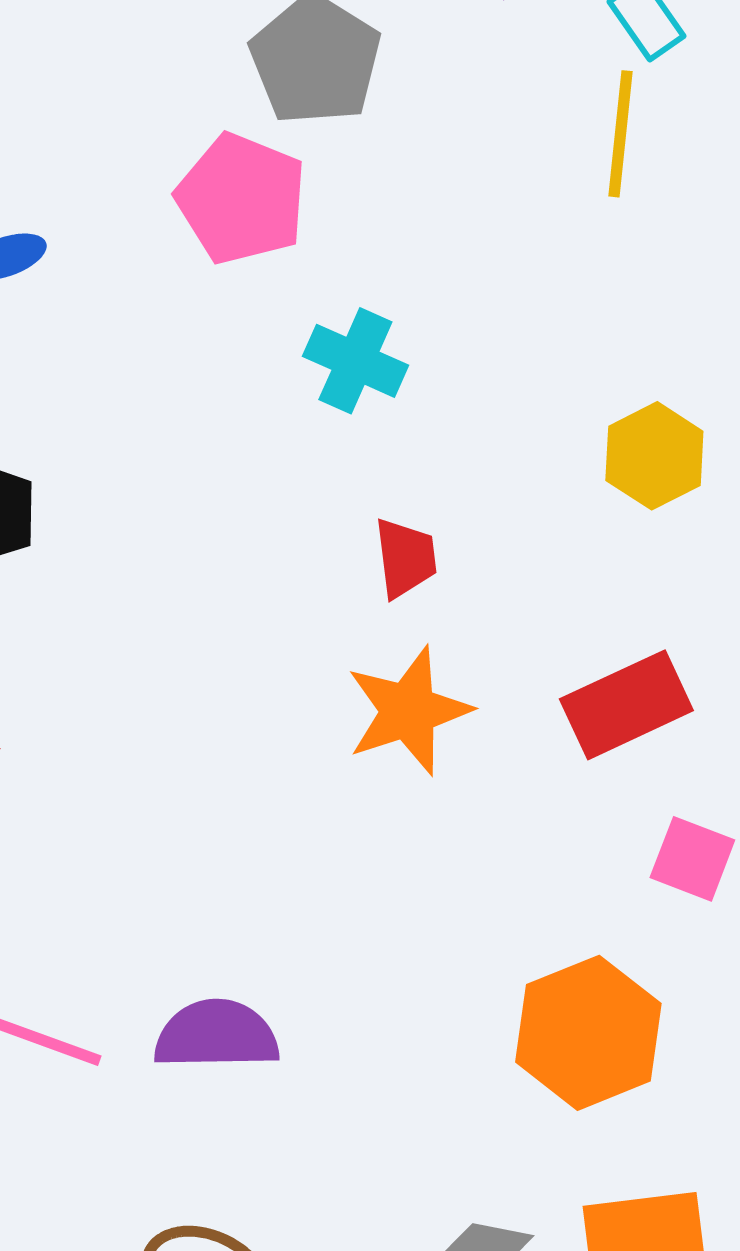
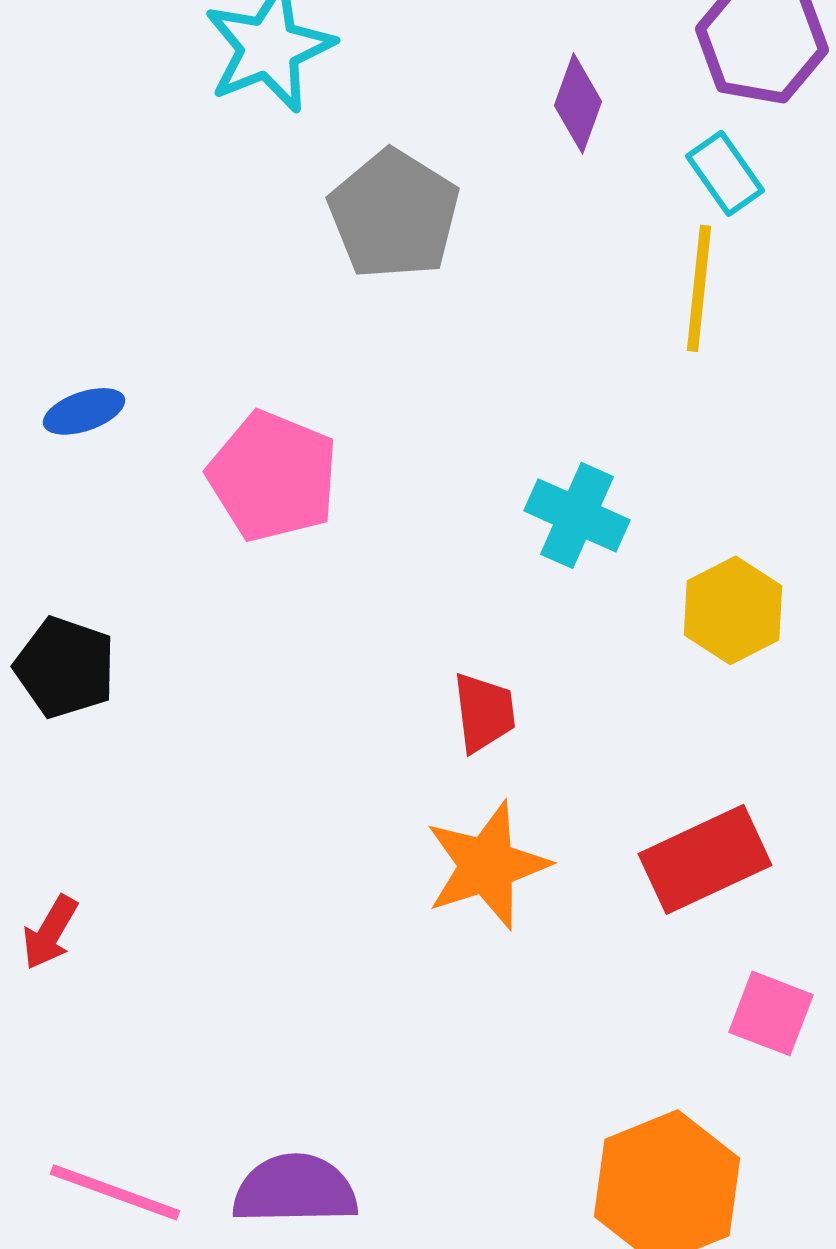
pink pentagon: (241, 199) -> (273, 476), moved
cyan cross: (355, 361) -> (577, 515), moved

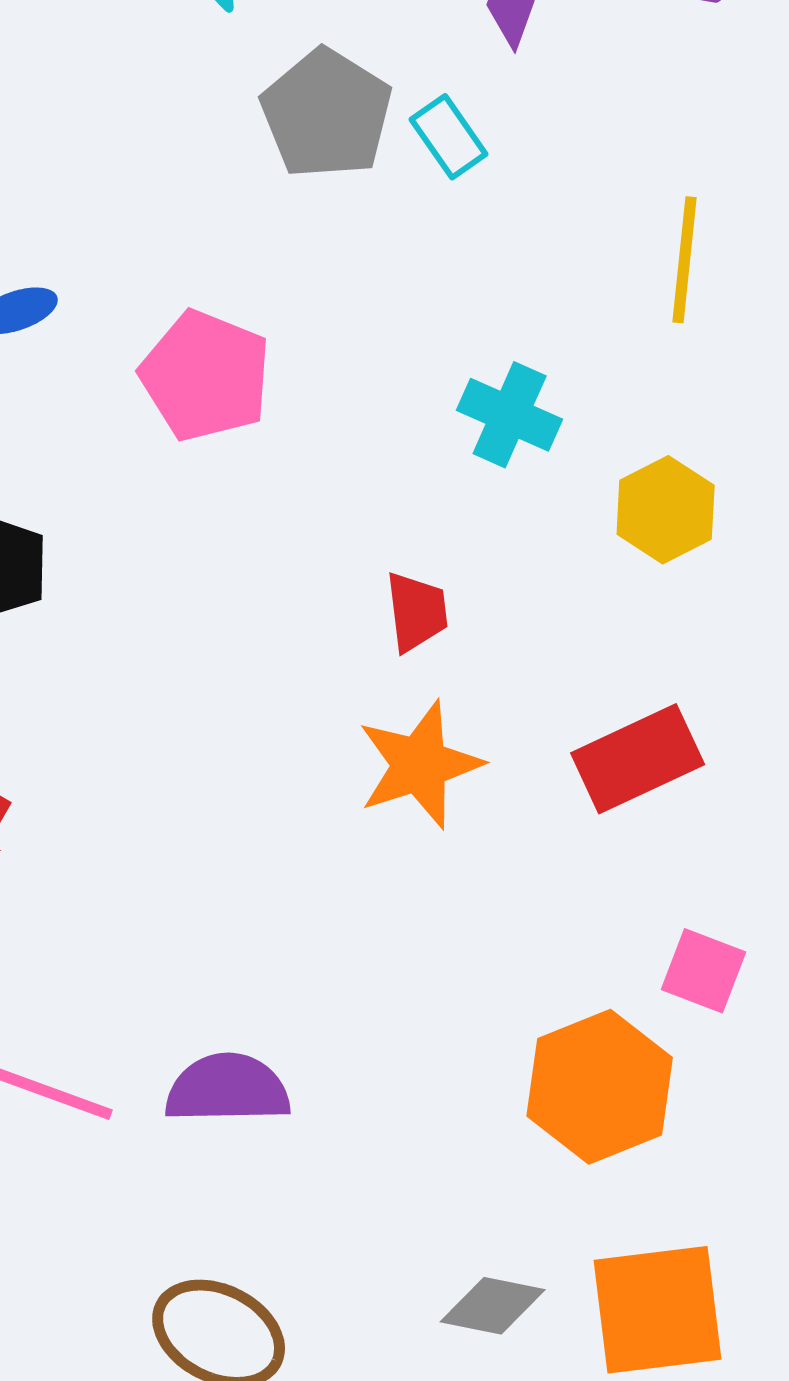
cyan rectangle: (725, 173) -> (449, 137), moved
yellow line: (699, 288) -> (685, 260), moved
pink square: (771, 1013) -> (704, 971), moved

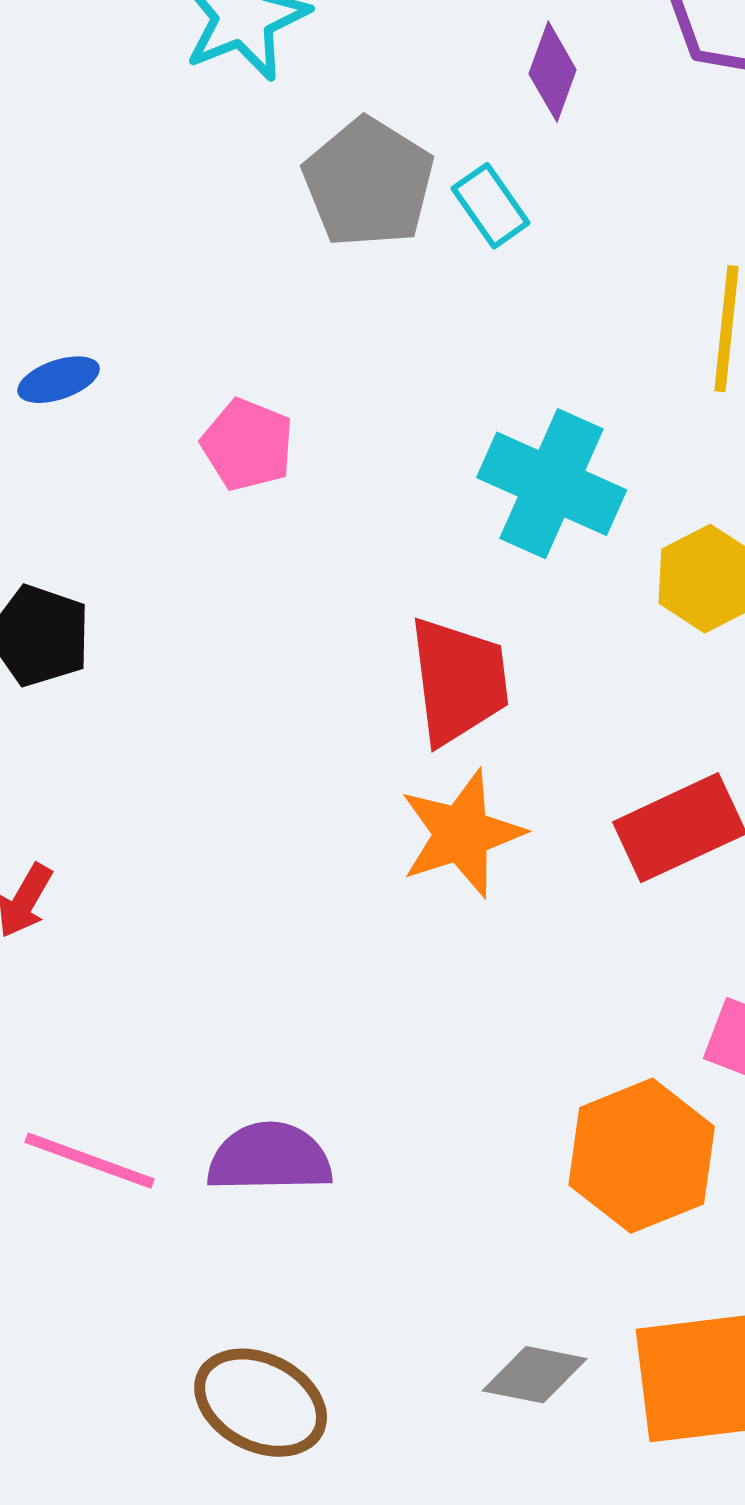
pink pentagon: (206, 376) -> (248, 445), size x0.7
cyan cross: (510, 415) -> (552, 484), size x1.4
red trapezoid: (417, 612) -> (459, 681), size x1.6

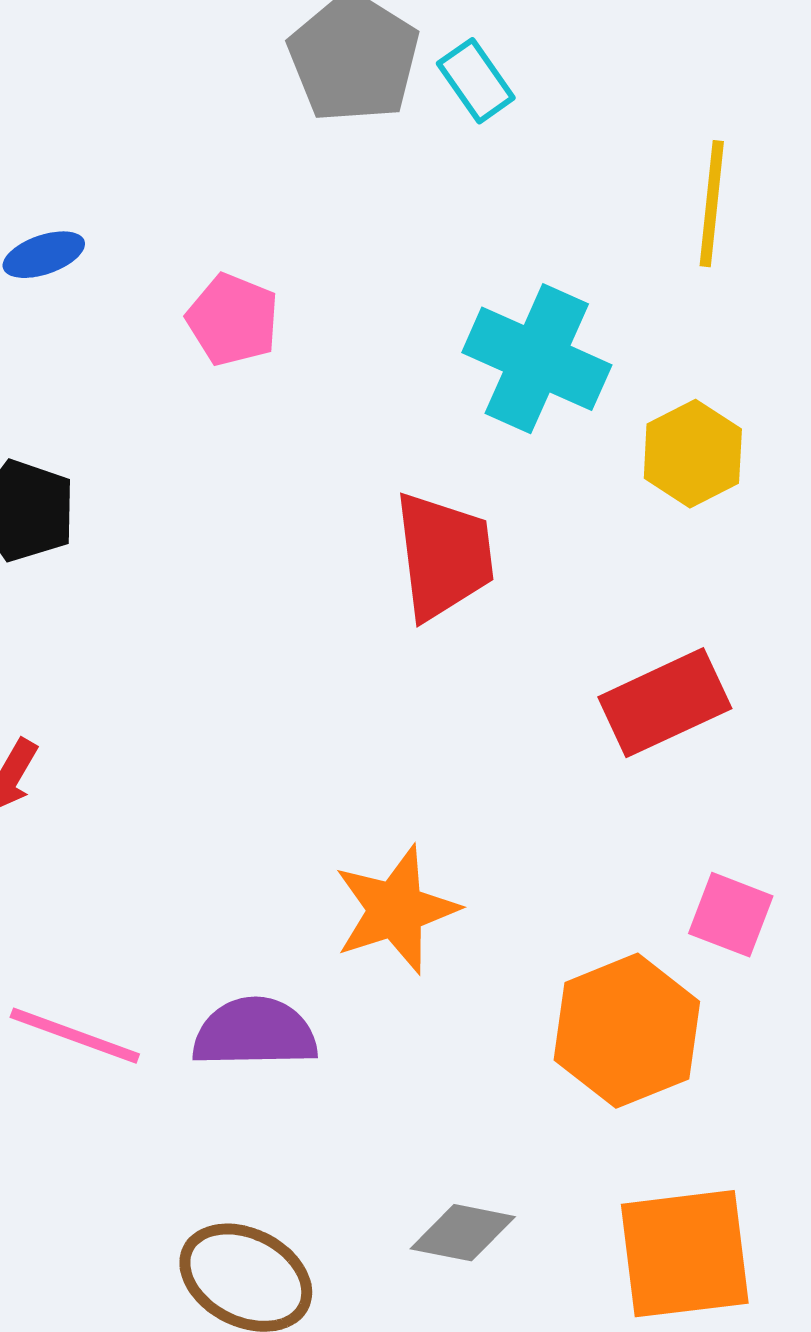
orange star: (462, 834) -> (396, 910), moved
gray diamond: (535, 1375) -> (463, 1233), moved

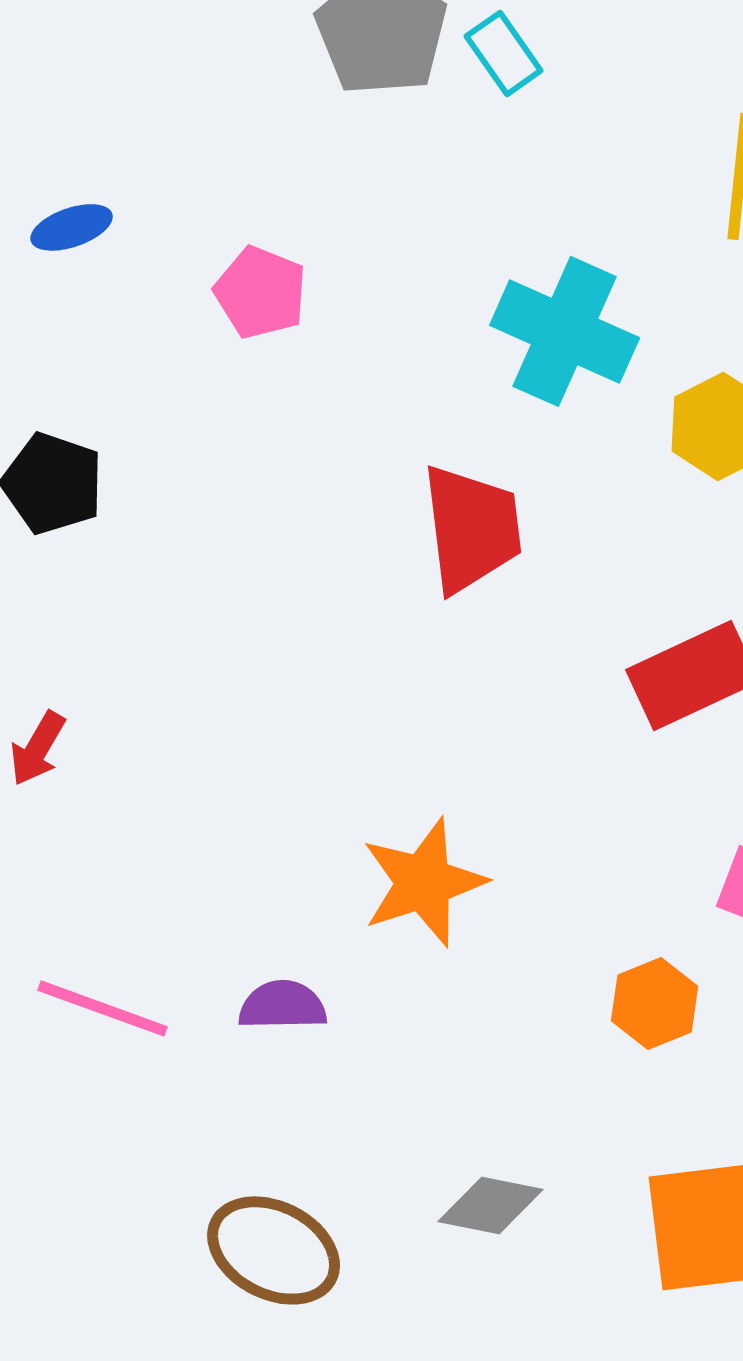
orange hexagon: (627, 1031) -> (655, 1003), size x0.6
purple semicircle: (255, 1033) -> (283, 1005), size x0.7

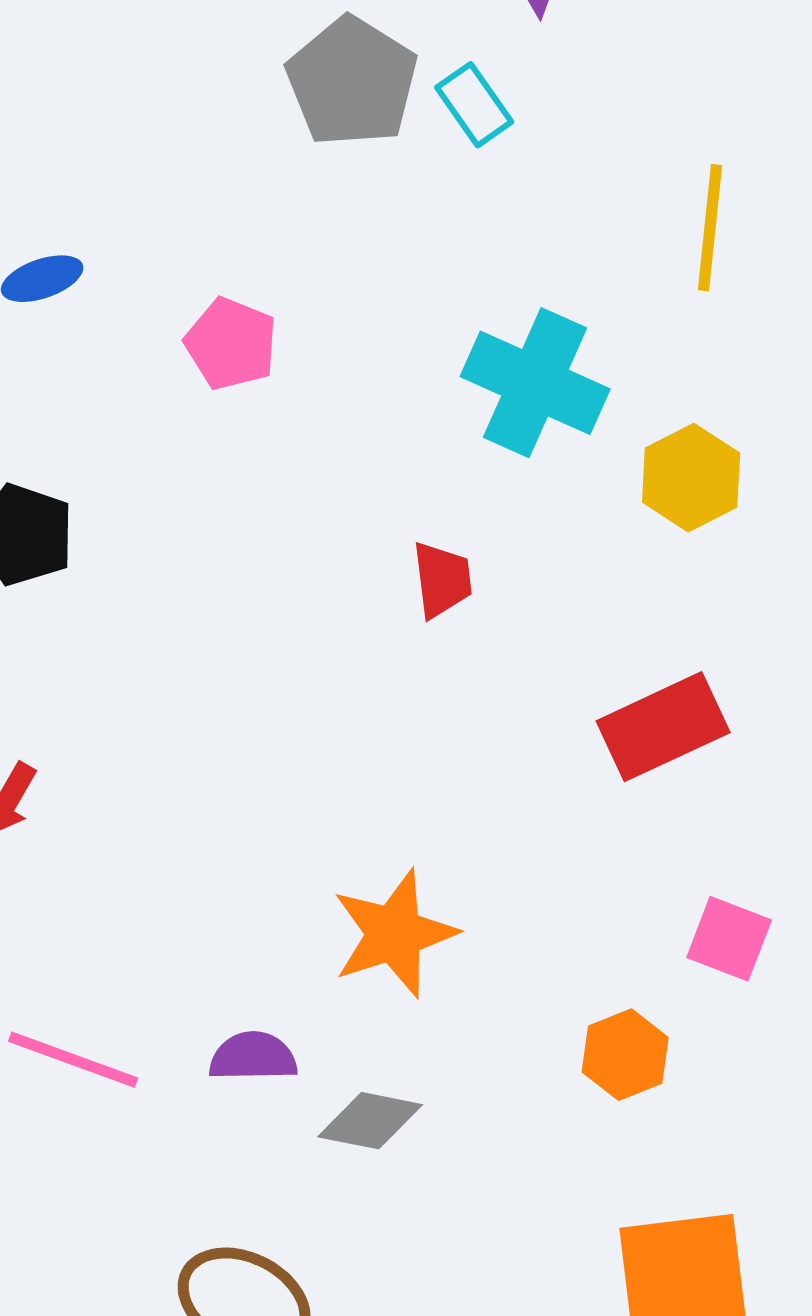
red trapezoid: (472, 528) -> (442, 580), size x0.6
gray diamond: (491, 1205) -> (370, 1121), moved

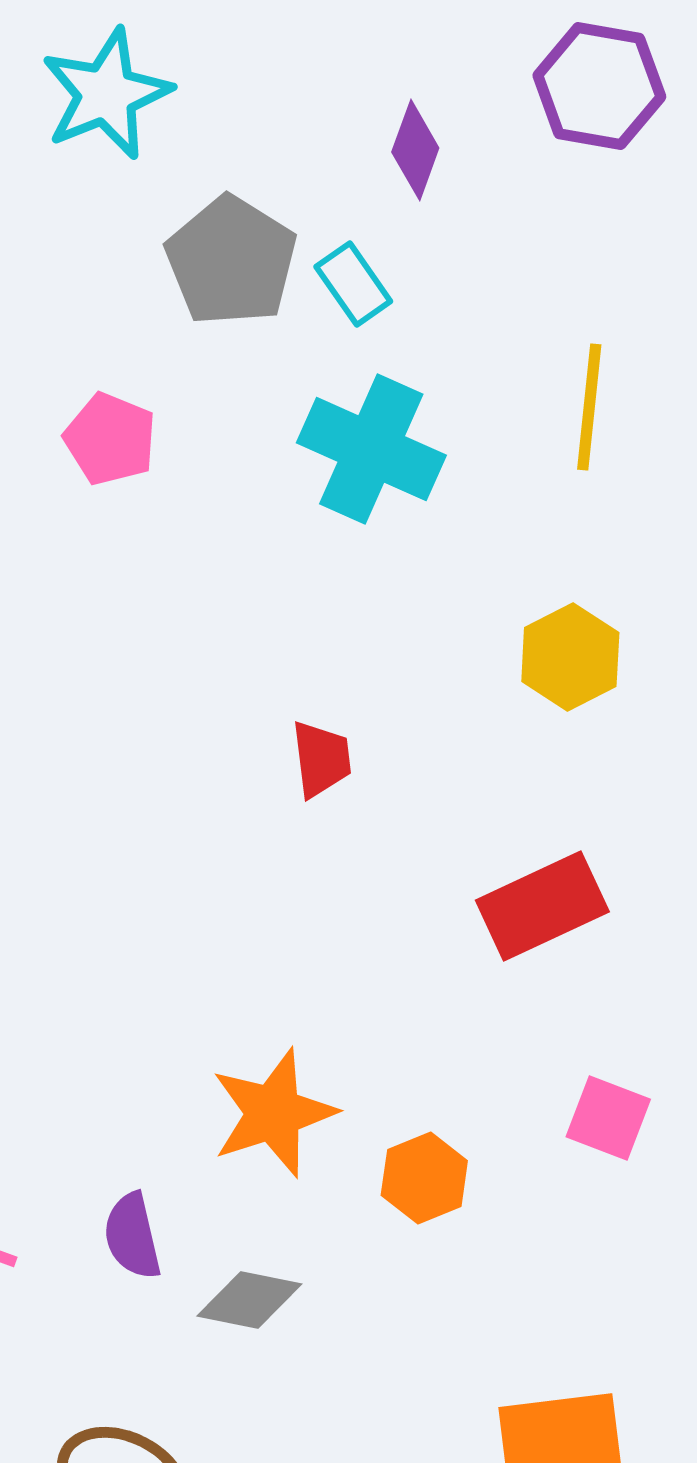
pink pentagon: (231, 344) -> (110, 439), moved
cyan cross: (535, 383) -> (371, 449), moved
orange hexagon: (625, 1055) -> (424, 1178), moved
purple semicircle: (253, 1057) -> (132, 1236), turned -102

